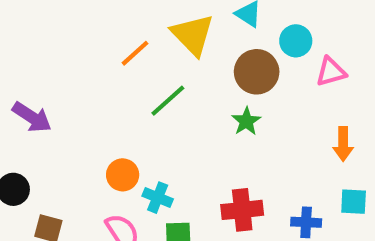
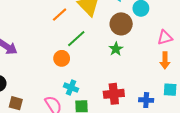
pink triangle: (331, 72) -> (165, 38), moved
orange circle: (123, 175) -> (62, 58), moved

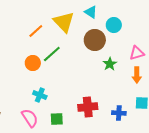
green star: (116, 49) -> (110, 64), moved
orange circle: (62, 58) -> (33, 63), moved
cyan cross: (71, 88) -> (40, 95), moved

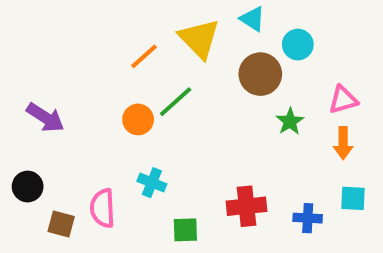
pink semicircle: (30, 118) -> (103, 208), moved, turned -150

